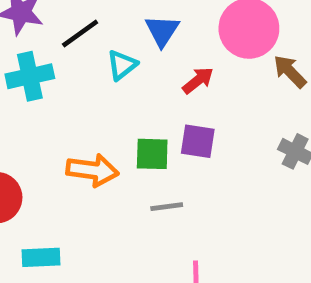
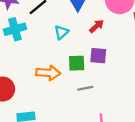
cyan triangle: (122, 65) -> (61, 32), moved

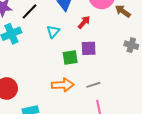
orange arrow: (48, 73) -> (63, 85), moved
gray line: (85, 88) -> (93, 85), moved

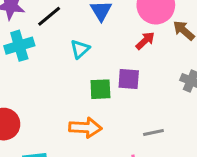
red arrow: (84, 22) -> (145, 41), moved
gray line: (93, 85) -> (153, 133), moved

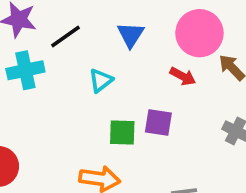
red arrow: (145, 41) -> (183, 76), turned 66

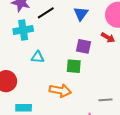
cyan triangle: (101, 80) -> (38, 57), moved, turned 40
purple square: (158, 123) -> (83, 46), moved

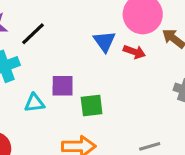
blue triangle: (81, 14) -> (104, 41), moved
purple square: (83, 46) -> (63, 86), moved

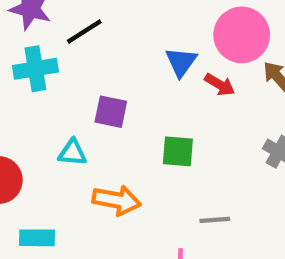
cyan triangle: (34, 103) -> (72, 153), moved
green square: (92, 105) -> (178, 151), moved

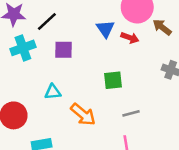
purple square: (111, 112) -> (63, 50), moved
orange arrow: (117, 200) -> (83, 115), turned 40
gray line: (215, 220) -> (131, 113), moved

